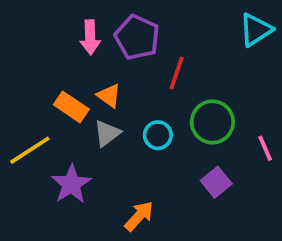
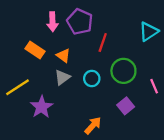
cyan triangle: (256, 30) -> (149, 32), moved
orange rectangle: (71, 107) -> (35, 50), moved
orange arrow: (139, 216) -> (93, 125), moved

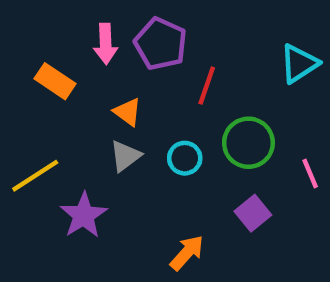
orange rectangle: (35, 50) -> (55, 81), moved

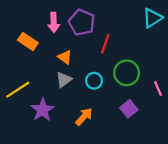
cyan triangle: (299, 64) -> (152, 18), moved
orange arrow: (187, 253) -> (84, 117), moved

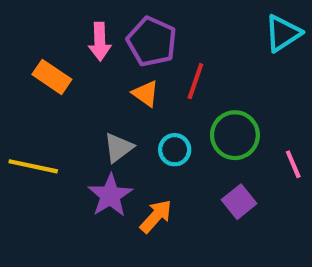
orange triangle: (65, 57) -> (146, 94), moved
yellow line: (18, 90) -> (33, 166), turned 45
purple star: (42, 110) -> (110, 195), moved

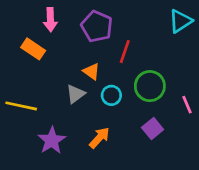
pink arrow: (100, 42) -> (50, 20), moved
orange triangle: (146, 94) -> (91, 71), moved
purple star: (110, 195) -> (52, 140), moved

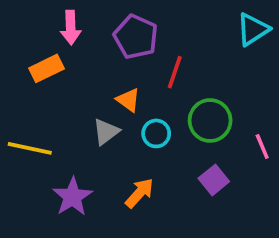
orange rectangle: (33, 49) -> (46, 68), turned -60

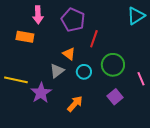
orange rectangle: (46, 68) -> (25, 37), turned 36
purple star: (72, 197) -> (41, 93), moved

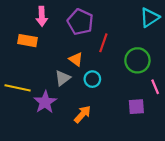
green circle: (113, 65) -> (137, 60), moved
purple square: (115, 97) -> (136, 107), moved, turned 35

